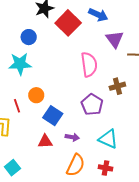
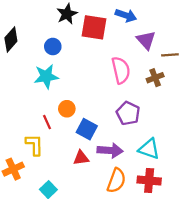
red square: (68, 23) -> (94, 27), turned -30
brown cross: (117, 86) -> (155, 78), moved
purple arrow: (72, 137) -> (110, 150), size x1.6
red cross: (105, 168) -> (149, 180), size x1.5

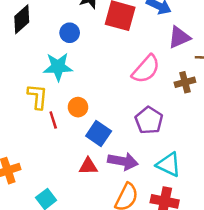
purple triangle: (146, 40) -> (179, 37), turned 42
pink semicircle: (121, 70) -> (146, 69), turned 48
yellow L-shape: (34, 145) -> (38, 96), moved

